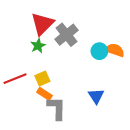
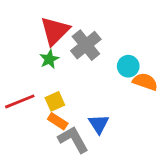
orange semicircle: (115, 50) -> (145, 82), moved
blue triangle: (96, 96) -> (99, 124), moved
gray L-shape: (57, 108) -> (73, 139), turned -30

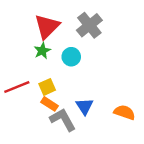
gray cross: (86, 45) -> (89, 25), moved
cyan circle: (128, 66) -> (71, 57), moved
orange semicircle: (145, 82) -> (124, 112), moved

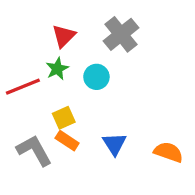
red triangle: (47, 26) -> (64, 36), size x0.7
red line: (17, 87) -> (23, 87), moved
gray L-shape: (63, 120) -> (34, 150), moved

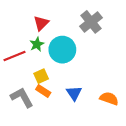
gray cross: (121, 34) -> (91, 22), moved
cyan circle: (96, 77) -> (62, 50), size x1.6

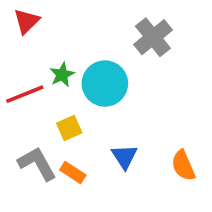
red triangle: (41, 23) -> (27, 21), moved
orange rectangle: (43, 91) -> (73, 173), moved
orange semicircle: (109, 98) -> (183, 165), turned -132

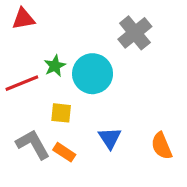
red triangle: (27, 21) -> (23, 19), turned 35
yellow square: (69, 128) -> (61, 113), turned 30

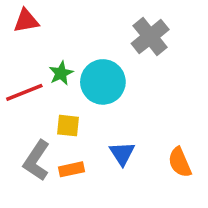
gray L-shape: (33, 144) -> (37, 161), turned -117
orange rectangle: (64, 152) -> (71, 169), turned -45

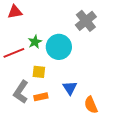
orange semicircle: (180, 162) -> (91, 105), moved

